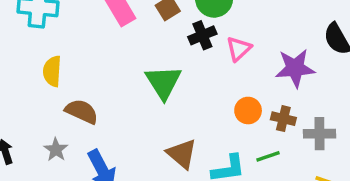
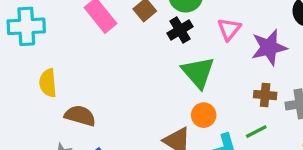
pink triangle: (239, 49) -> (229, 29), moved
green triangle: (163, 82) -> (198, 72), moved
orange circle: (248, 111) -> (204, 115), moved

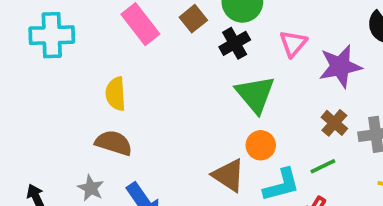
yellow semicircle: (48, 83) -> (116, 94), moved
brown cross: (265, 95) -> (334, 123), turned 35

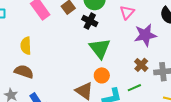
black cross: (235, 43) -> (90, 21), turned -35
pink triangle: (293, 44) -> (127, 12), moved

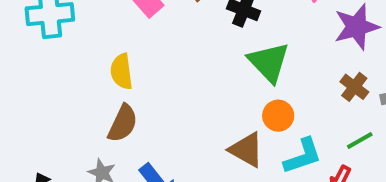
brown semicircle: (24, 72) -> (123, 123), turned 102
green line: (134, 88) -> (360, 140), moved

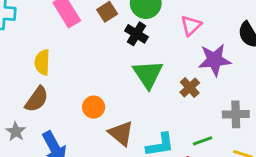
brown cross: (354, 87) -> (190, 88), moved
orange circle: (278, 116) -> (94, 107), moved

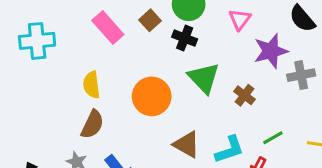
brown cross: (190, 88) -> (244, 95), moved
orange circle: (94, 107) -> (152, 96), moved, size x1.6
gray cross: (236, 114) -> (301, 75), moved

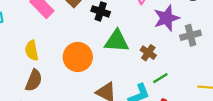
green triangle: (204, 78) -> (117, 41), turned -40
green line: (273, 138) -> (160, 78), moved

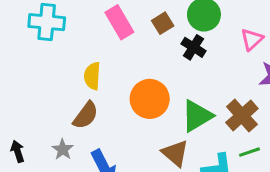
green triangle: (117, 41) -> (197, 116), moved, turned -48
brown cross: (148, 53) -> (242, 116), size x1.5

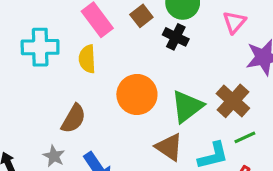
cyan cross: (47, 22) -> (40, 47), moved
yellow semicircle: (92, 76) -> (87, 59), moved

